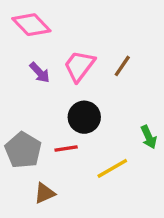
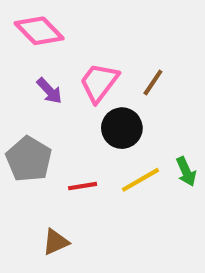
black circle: (84, 117) -> (122, 128), moved
gray pentagon: (23, 150) -> (29, 159), moved
yellow line: (112, 168) -> (141, 180), moved

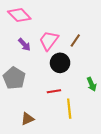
yellow line: (141, 180) -> (69, 109), moved, turned -66
red line: (83, 186) -> (54, 91), moved

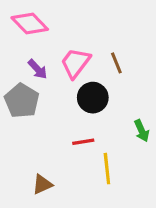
brown line: (75, 40) -> (116, 63), turned -56
gray pentagon: (14, 78) -> (22, 101), moved

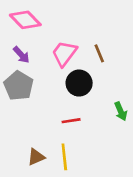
purple arrow: (38, 69) -> (21, 55), moved
yellow line: (107, 169) -> (64, 157), moved

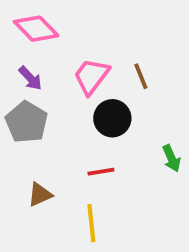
brown triangle: (36, 157) -> (40, 195), moved

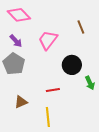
brown line: (141, 76) -> (81, 27), moved
black circle: (112, 118) -> (72, 65), moved

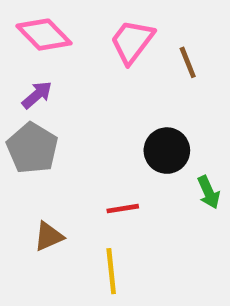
pink trapezoid: (48, 40) -> (132, 42), moved
purple arrow: (16, 41) -> (37, 95), turned -88

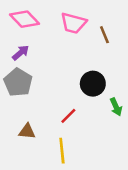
pink trapezoid: (132, 42) -> (73, 23), turned -112
red line: (123, 209) -> (68, 116), turned -36
brown triangle: (49, 236) -> (27, 131), turned 30

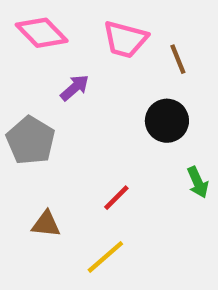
purple arrow: (21, 53) -> (75, 88), moved
black circle: (93, 84) -> (167, 121), moved
yellow line: (62, 151) -> (105, 257), turned 55

